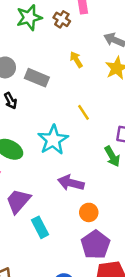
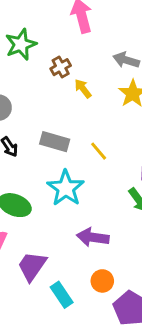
brown cross: (62, 19) -> (61, 67), moved, turned 35
gray rectangle: (37, 78) -> (55, 142), moved
orange circle: (89, 212) -> (102, 281), moved

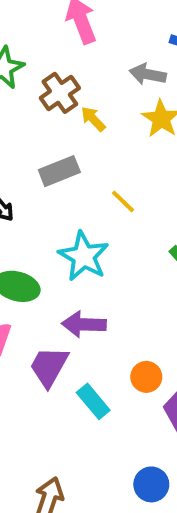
brown cross: (61, 67) -> (60, 93), size x1.4
gray rectangle: (55, 142) -> (59, 171), moved, turned -32
purple arrow: (93, 237) -> (84, 324), moved

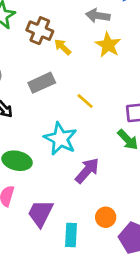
brown cross: (60, 93) -> (40, 31), turned -30
purple arrow: (84, 324) -> (87, 171), moved, turned 132
cyan rectangle: (93, 401) -> (71, 235), turned 45

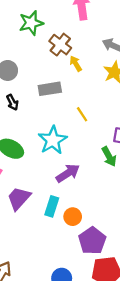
cyan rectangle: (71, 235) -> (52, 206), moved

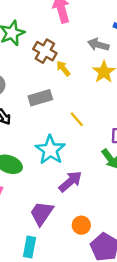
purple trapezoid: (19, 198) -> (42, 213), moved
cyan rectangle: (52, 206) -> (30, 247), moved

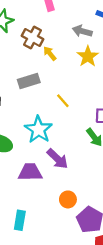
purple arrow: (70, 181) -> (57, 159), turned 85
purple trapezoid: (42, 213) -> (30, 172), moved, turned 55

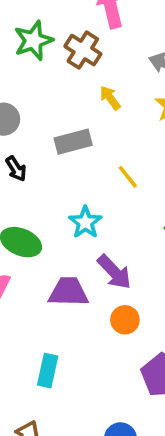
brown cross: (33, 37) -> (83, 50), moved
cyan star: (38, 130) -> (85, 222), size x0.7
orange circle: (68, 199) -> (125, 320), moved

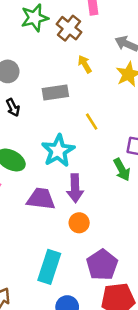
cyan star: (85, 222) -> (58, 151), size x1.4
purple arrow: (114, 272) -> (75, 188), turned 36
cyan rectangle: (48, 371) -> (49, 267), moved, size x1.4

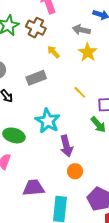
yellow line: (92, 122) -> (80, 92), moved
purple trapezoid: (41, 199) -> (34, 188), moved

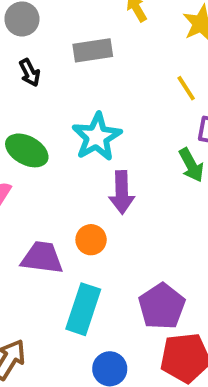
yellow line: (80, 92) -> (186, 88), moved
orange circle: (75, 171) -> (91, 240), moved

